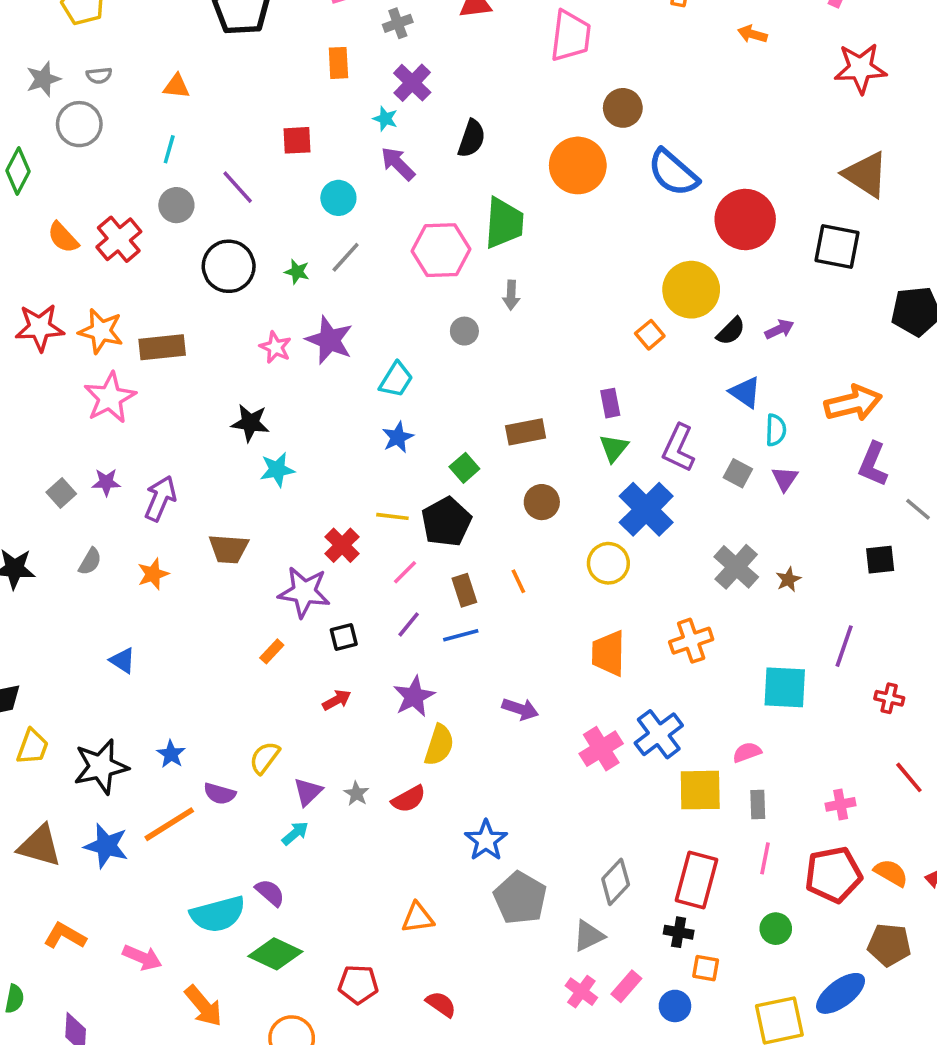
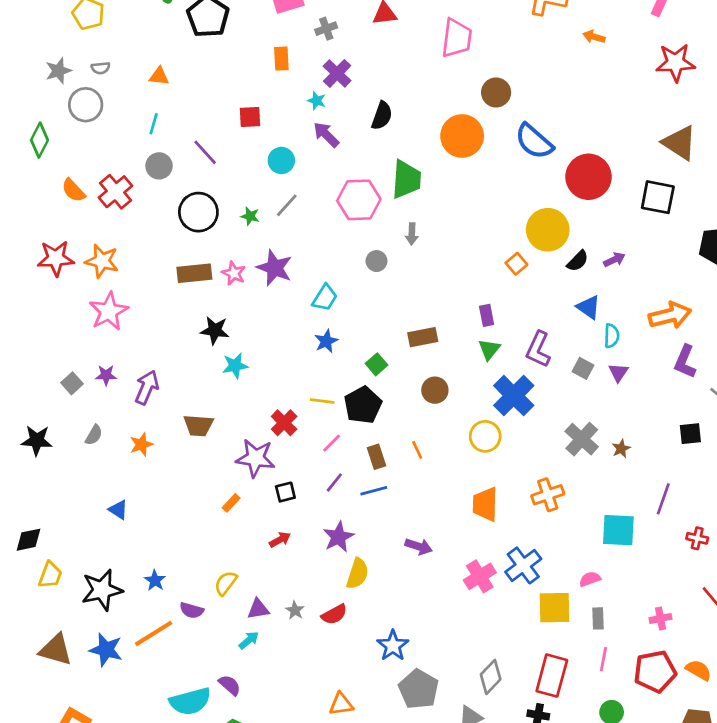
brown rectangle: (162, 347) -> (194, 273), moved
purple triangle: (308, 792) -> (258, 609), turned 35

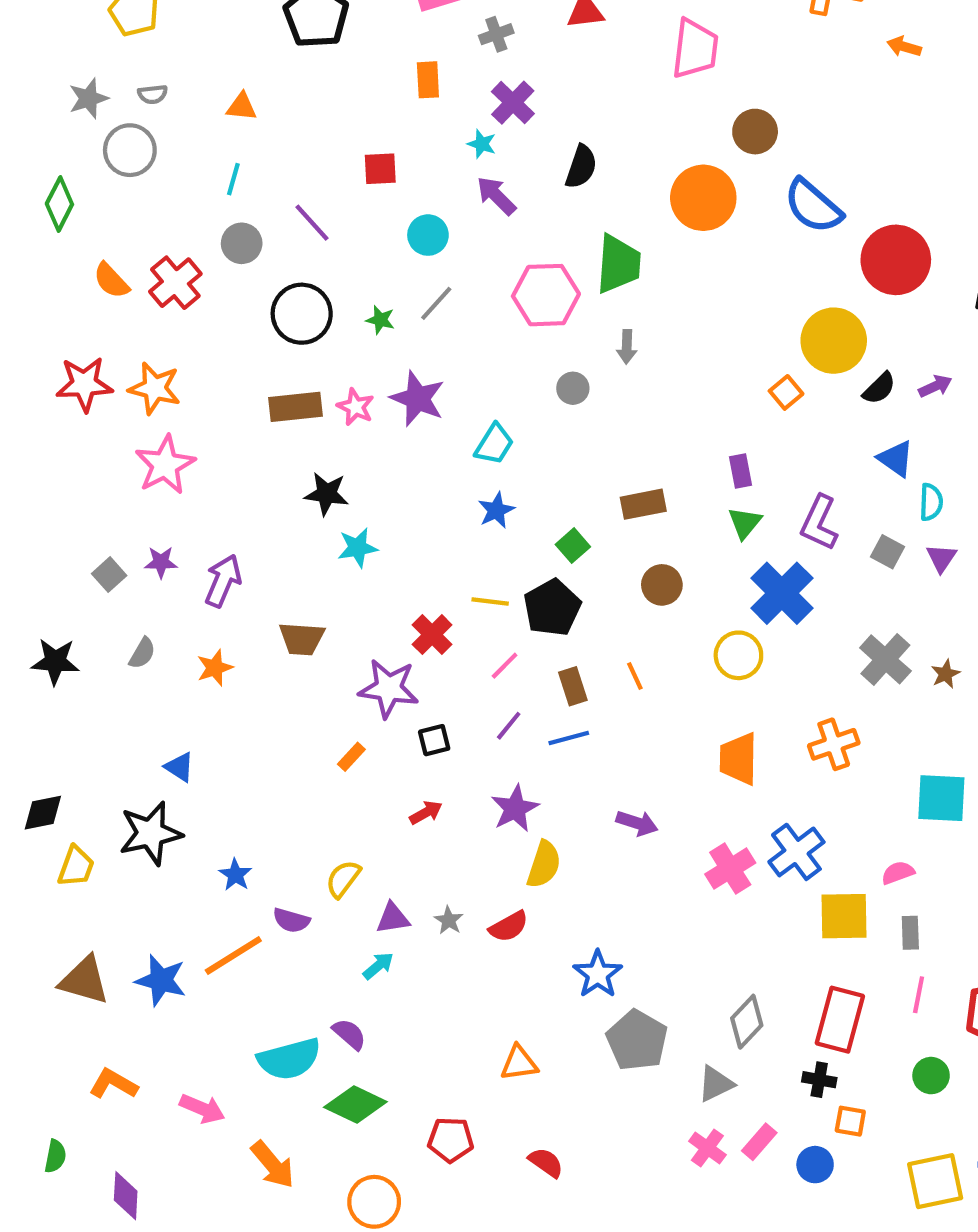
black star: (102, 590) -> (151, 833), moved

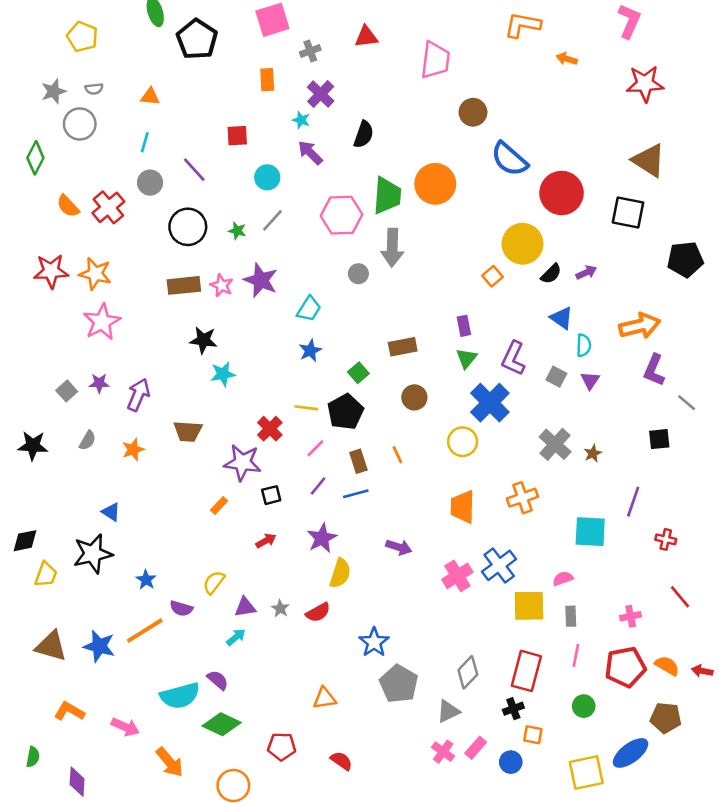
orange circle: (703, 198) -> (435, 184), moved
gray arrow: (627, 347) -> (392, 248), size x1.8
black cross: (819, 1080) -> (513, 709), turned -30

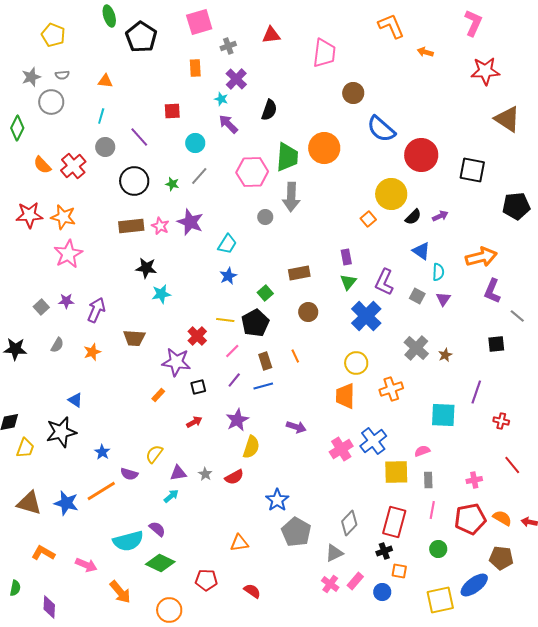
orange L-shape: (522, 25) -> (391, 26), turned 56
brown triangle: (649, 160) -> (507, 119), moved
yellow circle: (463, 442) -> (356, 363), moved

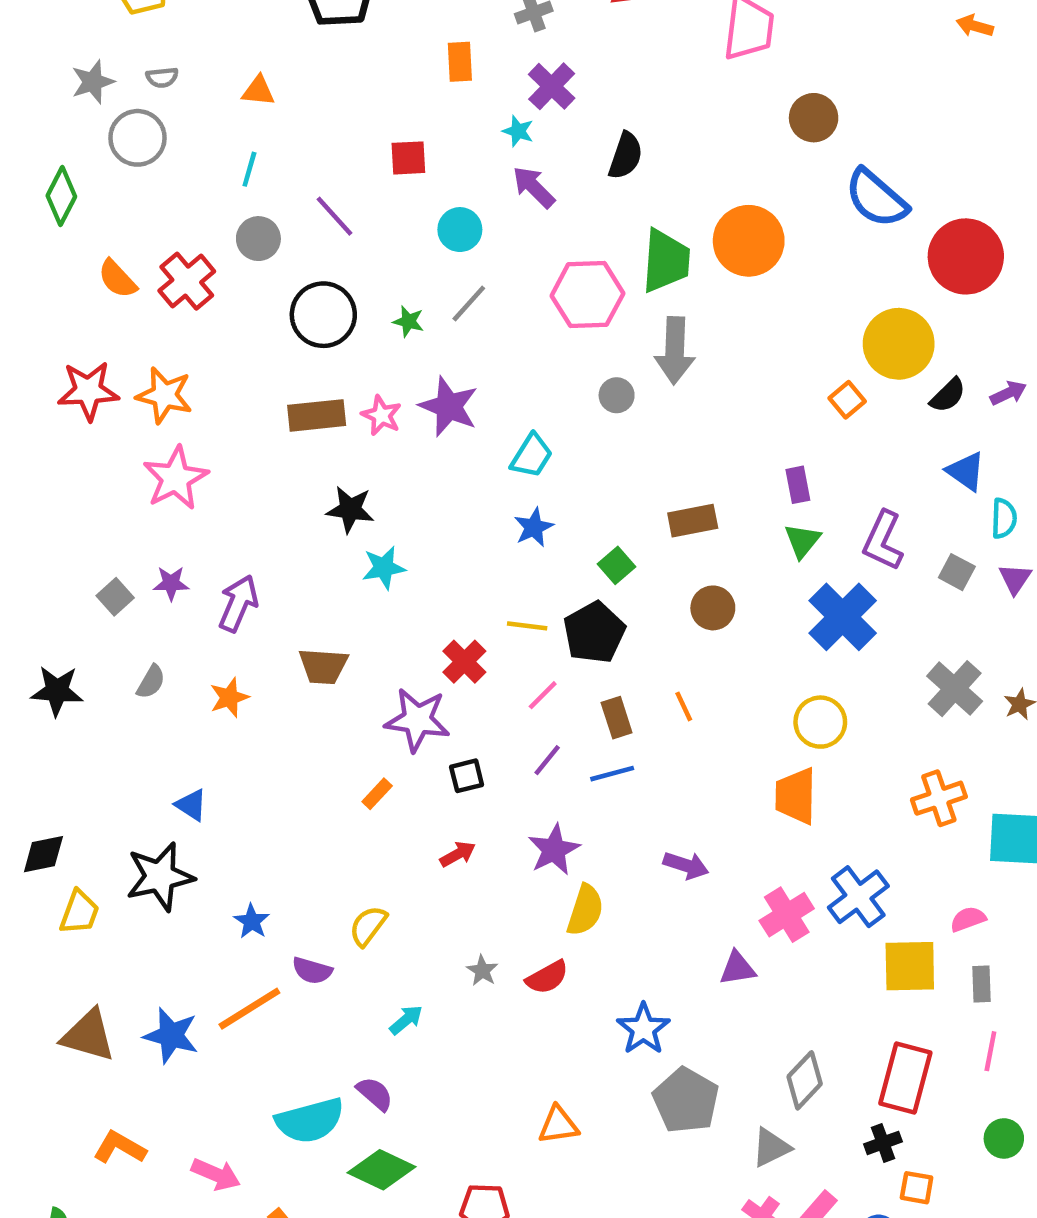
orange cross: (391, 389) -> (939, 798), moved
purple triangle: (178, 473) -> (737, 968), moved

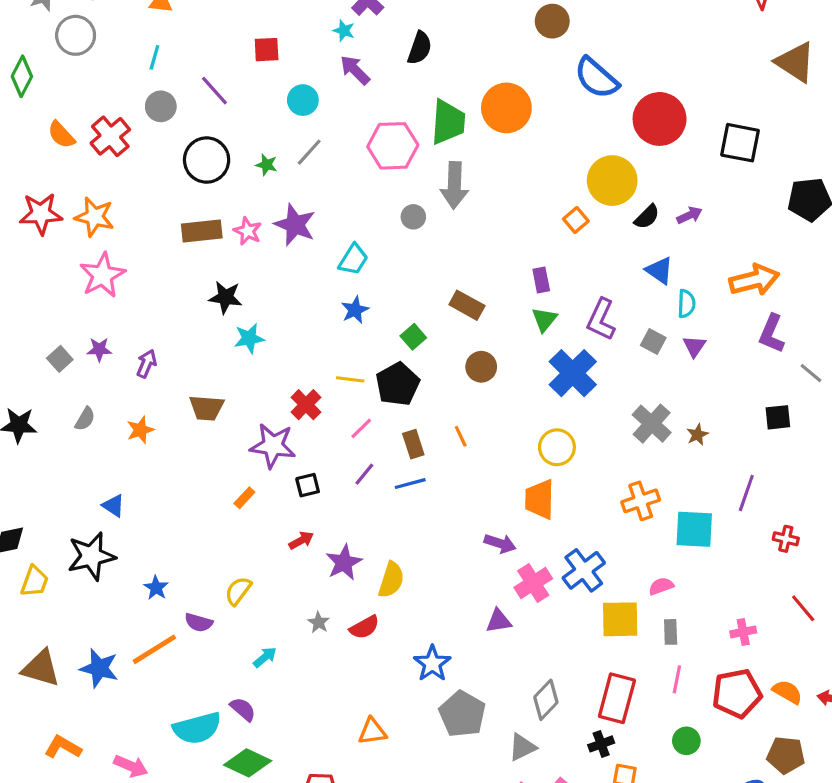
brown rectangle: (693, 521) -> (467, 305), turned 40
purple arrow: (238, 603) -> (147, 364), size x0.7
purple star: (554, 850) -> (344, 562), moved
purple arrow: (686, 865) -> (500, 544), moved

